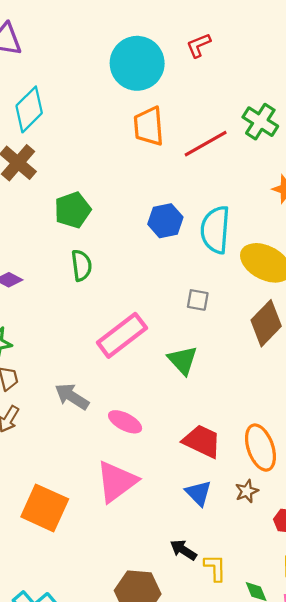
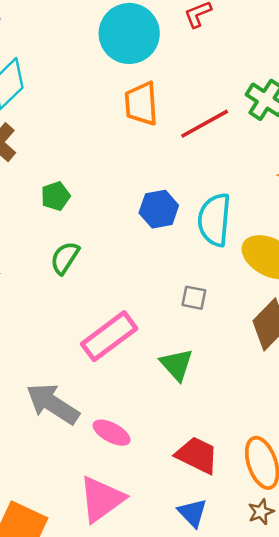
green pentagon: (73, 210) -> (56, 196), size x0.7
green semicircle: (81, 265) -> (65, 258), turned -140
gray arrow: (72, 397) -> (53, 404), size x1.4
brown star: (247, 491) -> (261, 512), moved

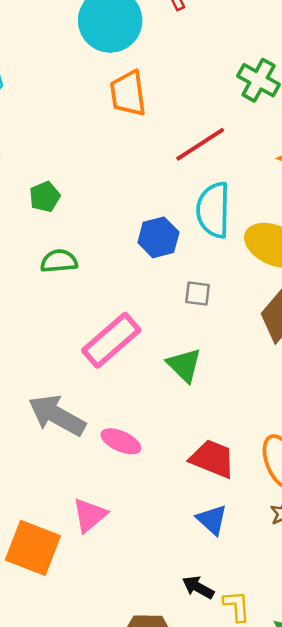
red line: (205, 124) -> (200, 144), moved
blue hexagon: (159, 209) -> (158, 237), moved
green semicircle: (65, 258) -> (59, 261), turned 56
pink triangle: (101, 499) -> (90, 515), moved, size x0.7

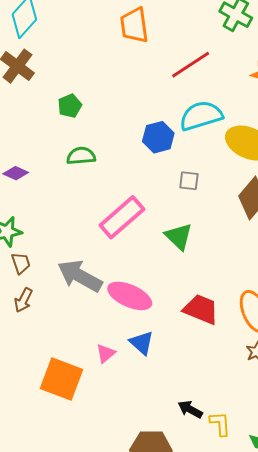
cyan semicircle: (213, 210) -> (201, 116), turned 72
pink ellipse: (121, 441) -> (130, 296), size x1.4
pink triangle: (90, 515) -> (106, 353), size x0.7
blue triangle: (212, 520) -> (142, 343), moved

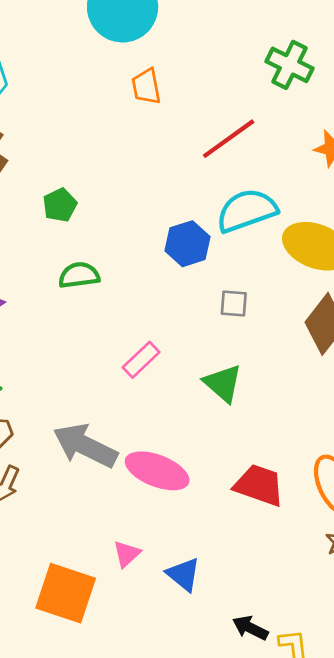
orange trapezoid: (134, 25) -> (146, 86), size x0.7
pink rectangle: (122, 217) -> (141, 360), size x0.6
blue triangle: (142, 343) -> (184, 574), moved

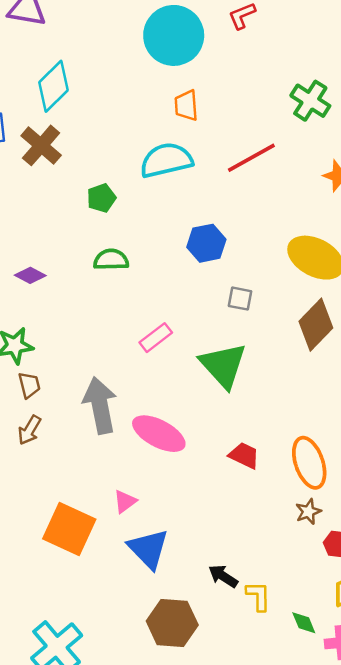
cyan semicircle: (247, 211) -> (166, 160), moved
green triangle: (223, 383) -> (223, 365), size x1.4
gray arrow: (85, 446) -> (100, 405), turned 46
red trapezoid: (259, 485) -> (244, 456), size x0.7
blue triangle: (184, 574) -> (148, 549), moved, size x1.4

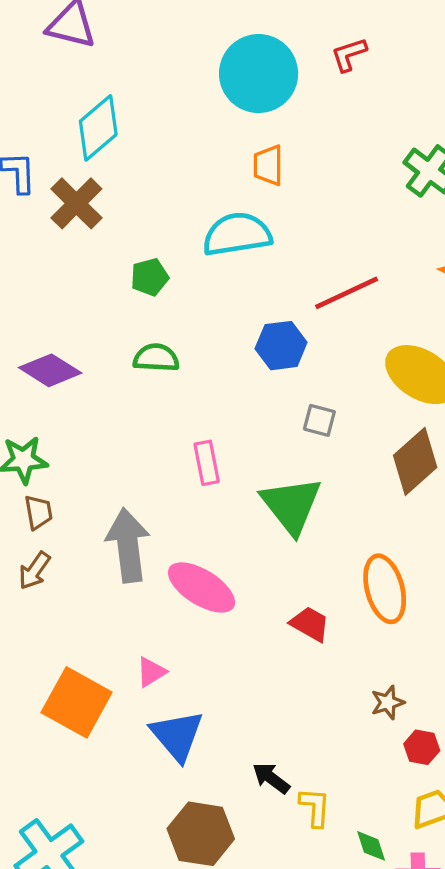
red line: (251, 158) -> (347, 293), moved
purple diamond: (30, 275) -> (50, 370), size x1.5
pink rectangle: (156, 338) -> (207, 463), turned -68
orange ellipse: (309, 463) -> (385, 589), moved

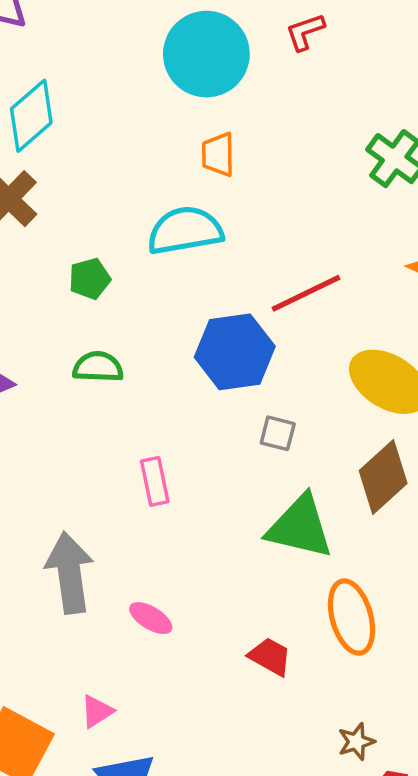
blue hexagon: (281, 346) -> (235, 352), size x1.4
green triangle: (291, 505) -> (300, 527), moved, turned -38
pink ellipse: (202, 587) -> (151, 618), size x0.6

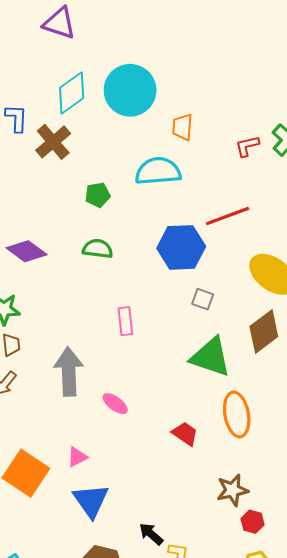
red L-shape: (305, 32) -> (247, 146), moved
cyan circle: (206, 54) -> (130, 90), moved
brown star: (356, 742) -> (232, 490), size x1.4

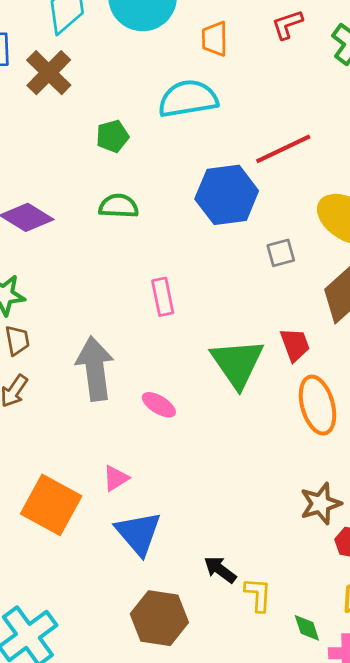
red L-shape: (247, 146) -> (287, 25), moved
gray square: (203, 299) -> (281, 253), moved, turned -30
green triangle: (211, 357) -> (237, 363), moved, turned 42
red trapezoid: (185, 434) -> (295, 345), moved, turned 40

